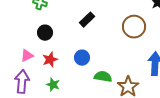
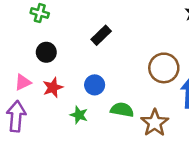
brown circle: (134, 27) -> (164, 68), moved
green star: (53, 85) -> (79, 115), moved

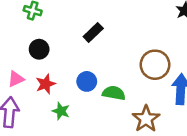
green semicircle: (122, 110) -> (114, 93), moved
green star: (79, 115) -> (61, 111), moved

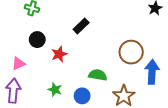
blue circle: (87, 81) -> (82, 96), moved
red star: (46, 84) -> (59, 54), moved

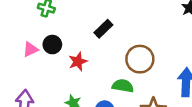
brown circle: (131, 52) -> (140, 59), moved
pink triangle: (18, 64) -> (30, 49), moved

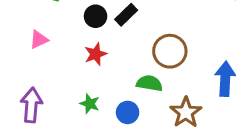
black circle: (52, 45) -> (96, 16), moved

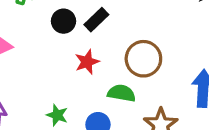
red star: (96, 54) -> (87, 62), moved

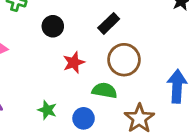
black rectangle: (96, 20) -> (109, 23), moved

